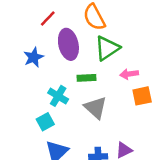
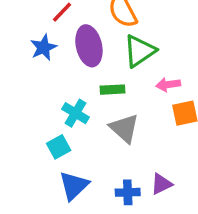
blue star: (34, 57) -> (43, 47), moved

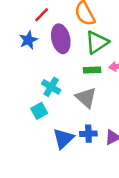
green rectangle: (113, 90) -> (92, 70), moved
blue triangle: (74, 186) -> (63, 139), moved
blue cross: (128, 192) -> (88, 134), moved

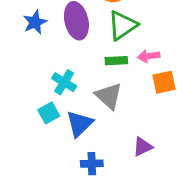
blue cross: (88, 134) -> (92, 164), moved
blue triangle: (63, 139) -> (80, 124), moved

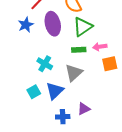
gray triangle: (109, 96) -> (74, 73), turned 36
cyan square: (49, 113) -> (34, 92), moved
purple triangle: (143, 147) -> (84, 109), moved

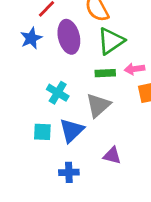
cyan square: (34, 92) -> (42, 132), turned 32
purple triangle: (84, 109) -> (112, 156), turned 40
blue cross: (63, 117) -> (69, 172), moved

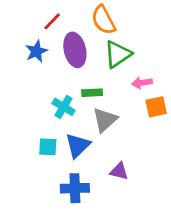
green rectangle: (105, 73) -> (92, 93), moved
blue cross: (69, 172) -> (75, 188), size x1.4

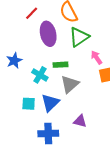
blue star: (36, 51) -> (14, 61), moved
pink arrow: (142, 83) -> (96, 57), turned 64

